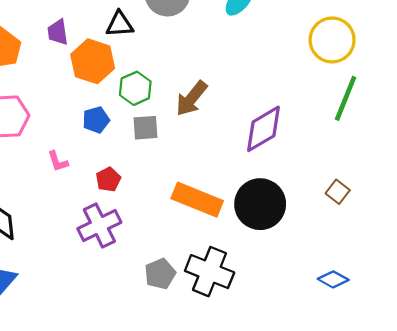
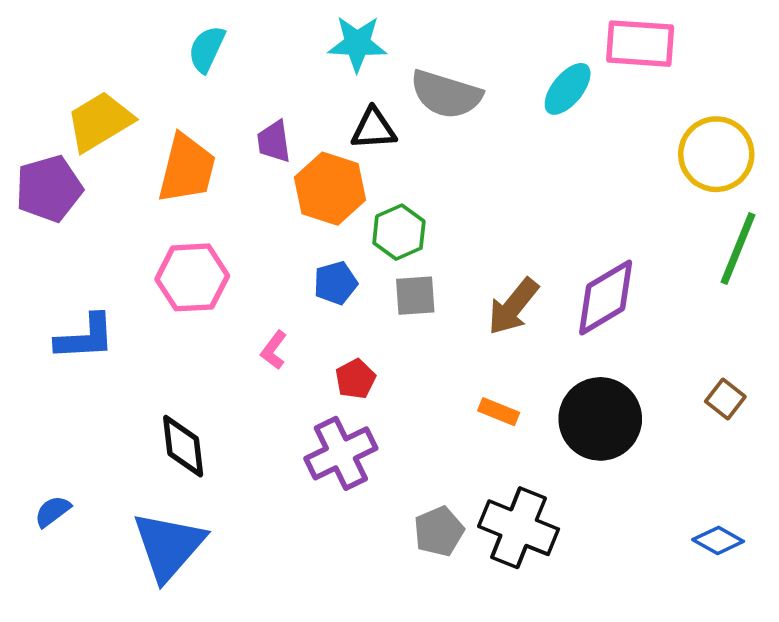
brown arrow: (192, 98) -> (513, 307), moved
pink L-shape: (58, 161) -> (274, 350), turned 55
orange rectangle: (197, 200) -> (499, 412), size x0.5

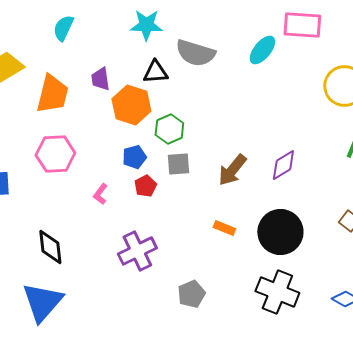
purple diamond: (606, 297) -> (283, 165), size x0.7
red pentagon: (355, 379) -> (145, 186), moved
black cross: (519, 528) -> (277, 292), moved

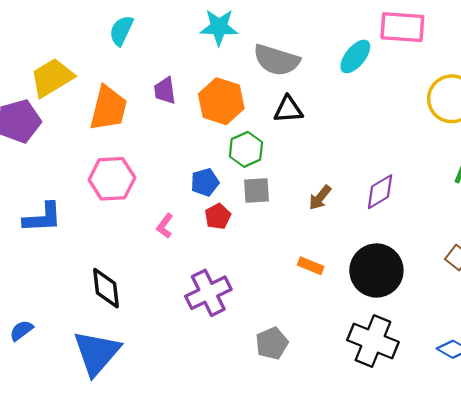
black triangle: (155, 72) -> (288, 109), moved
orange hexagon: (131, 105) -> (221, 101), moved
brown arrow: (232, 170) -> (320, 198), size x0.7

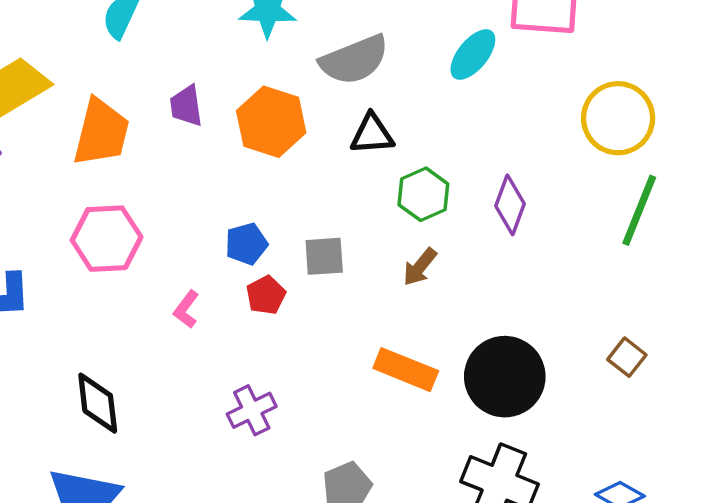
gray semicircle: (277, 60) -> (354, 60), turned -39
green hexagon: (246, 149) -> (423, 194), moved
purple diamond: (380, 192) -> (510, 205), moved, turned -39
orange rectangle: (311, 266) -> (406, 370), size x1.6
purple cross: (208, 293) -> (252, 410), size x0.7

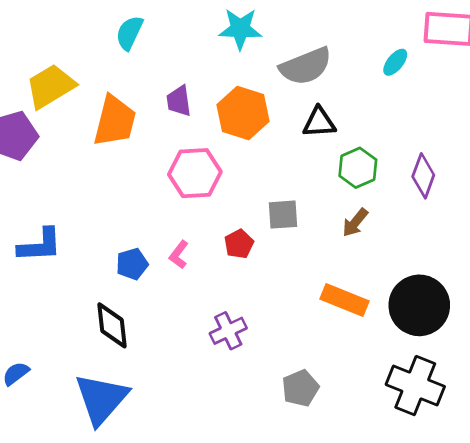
cyan ellipse: (473, 55) -> (395, 62), size x0.7
pink hexagon: (107, 239) -> (195, 173), moved
blue pentagon: (246, 244) -> (132, 264), moved

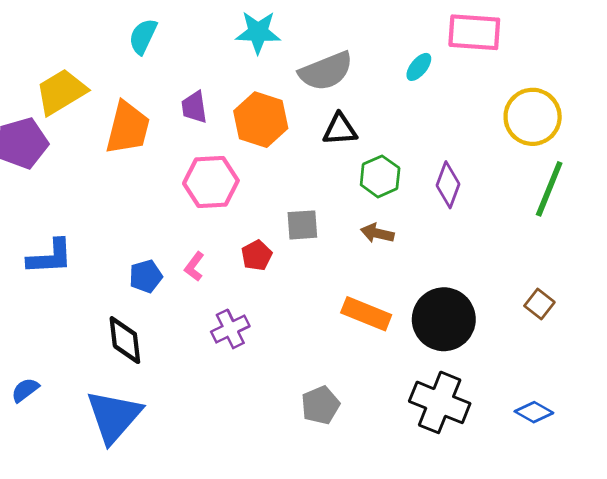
brown arrow: (355, 223) -> (377, 233), turned 64
purple cross: (228, 331) -> (230, 329), moved

